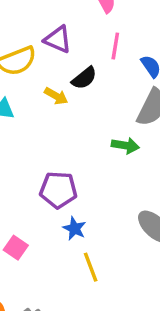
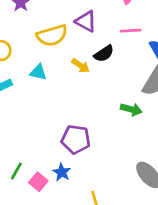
pink line: (115, 46) -> (130, 31), turned 72
blue star: (74, 228) -> (62, 172), moved

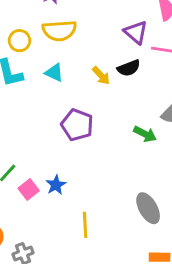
purple triangle: (86, 21) -> (136, 32), moved
yellow semicircle: (52, 35) -> (59, 31), moved
purple pentagon: (76, 139) -> (77, 125), moved

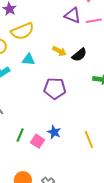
black semicircle: (129, 68) -> (79, 55), moved
yellow line: (85, 225) -> (89, 139), moved

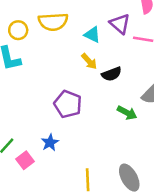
cyan triangle: (28, 60) -> (92, 35), moved
blue star: (54, 132) -> (50, 142), moved

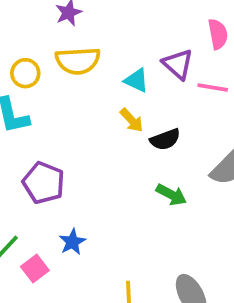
purple pentagon: (68, 104) -> (44, 183), moved
green arrow: (127, 113) -> (171, 195), moved

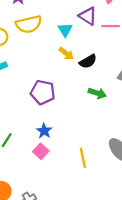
cyan triangle: (136, 80) -> (65, 30), turned 42
purple pentagon: (44, 183) -> (43, 92), moved
pink square: (35, 268) -> (41, 151), moved

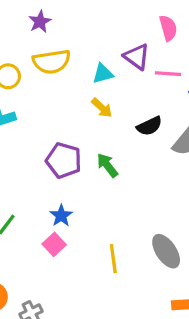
cyan triangle: (65, 30) -> (103, 74), turned 42
black semicircle: (88, 61) -> (149, 126), moved
green arrow: (97, 93) -> (107, 165), moved, turned -150

